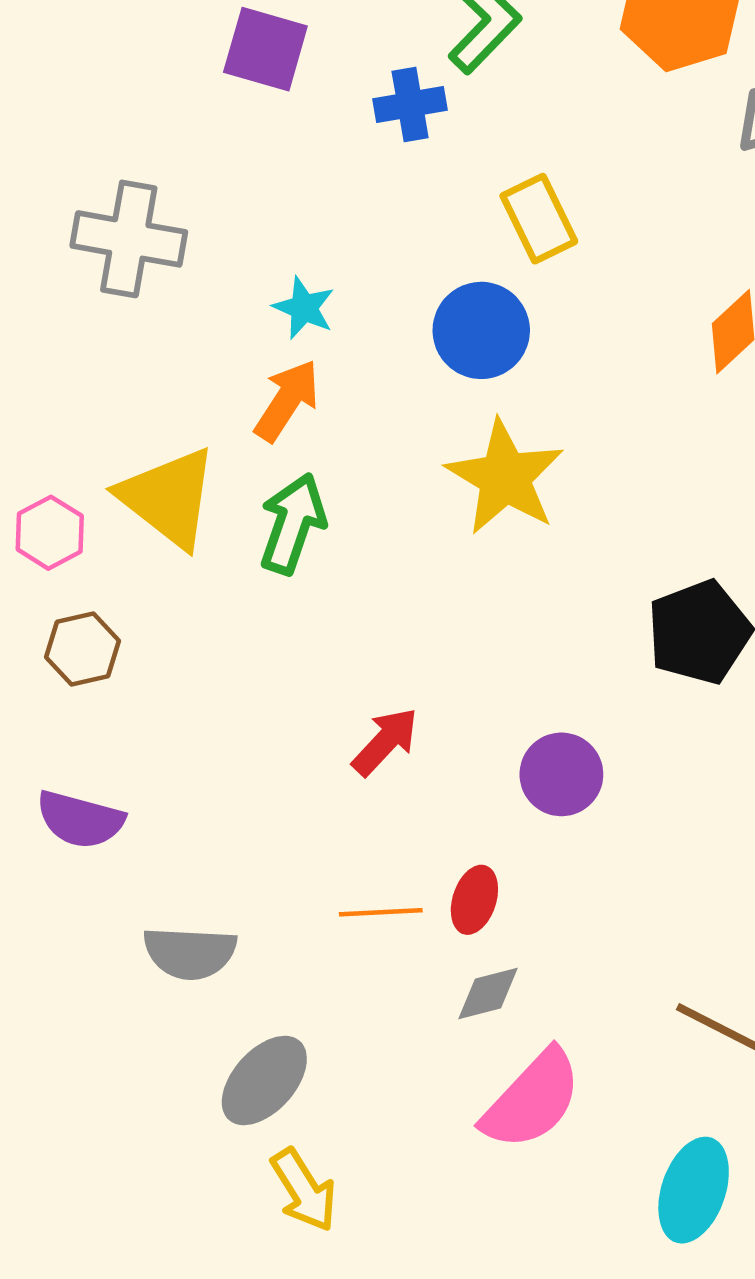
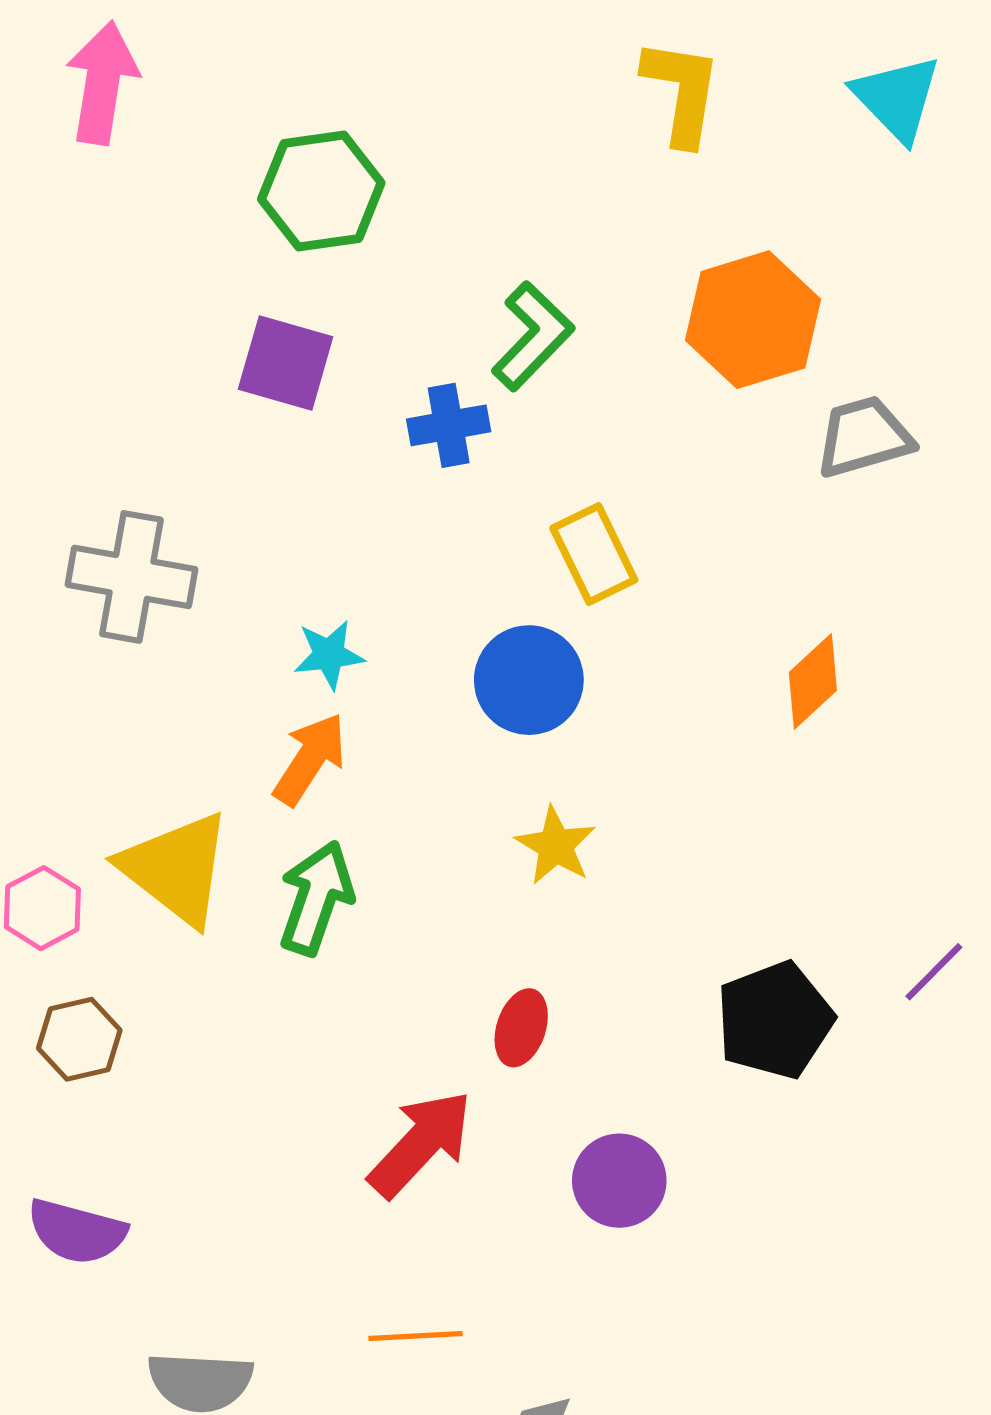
cyan star: (304, 308) -> (329, 655), turned -30
yellow star: (505, 477) -> (556, 846), size x0.6
red arrow: (385, 742) -> (421, 1144), size x1.4
red ellipse: (474, 900) -> (521, 1028), moved

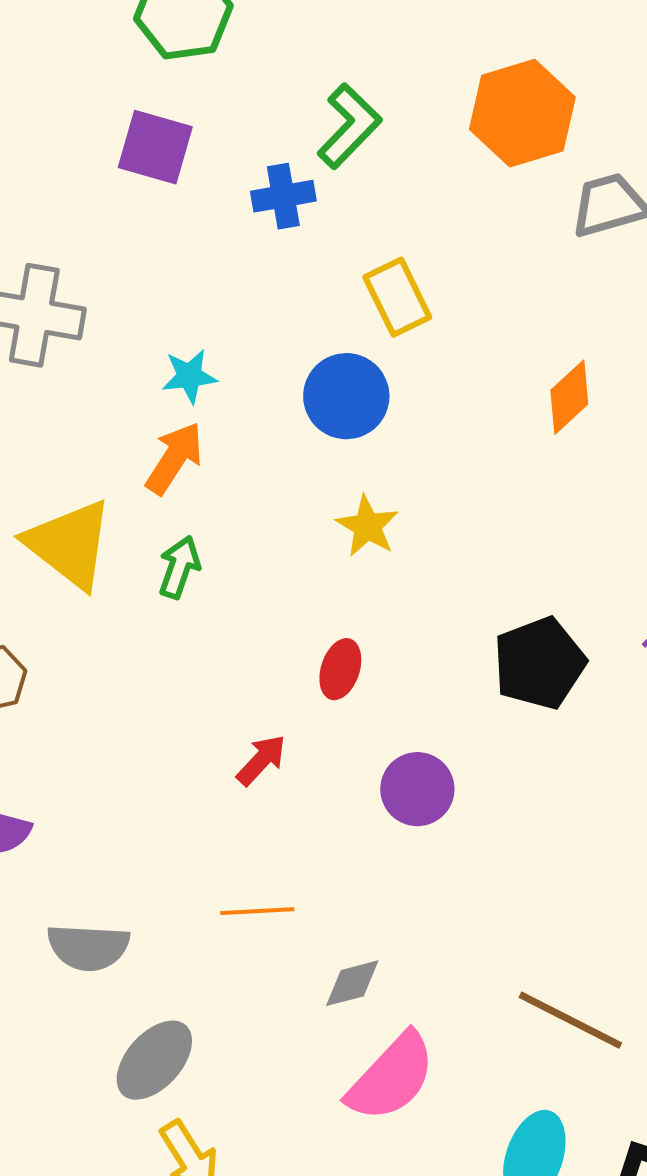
green arrow: (316, 898) -> (179, 567), size x0.7
red arrow: (421, 1144) -> (261, 760), size x0.6

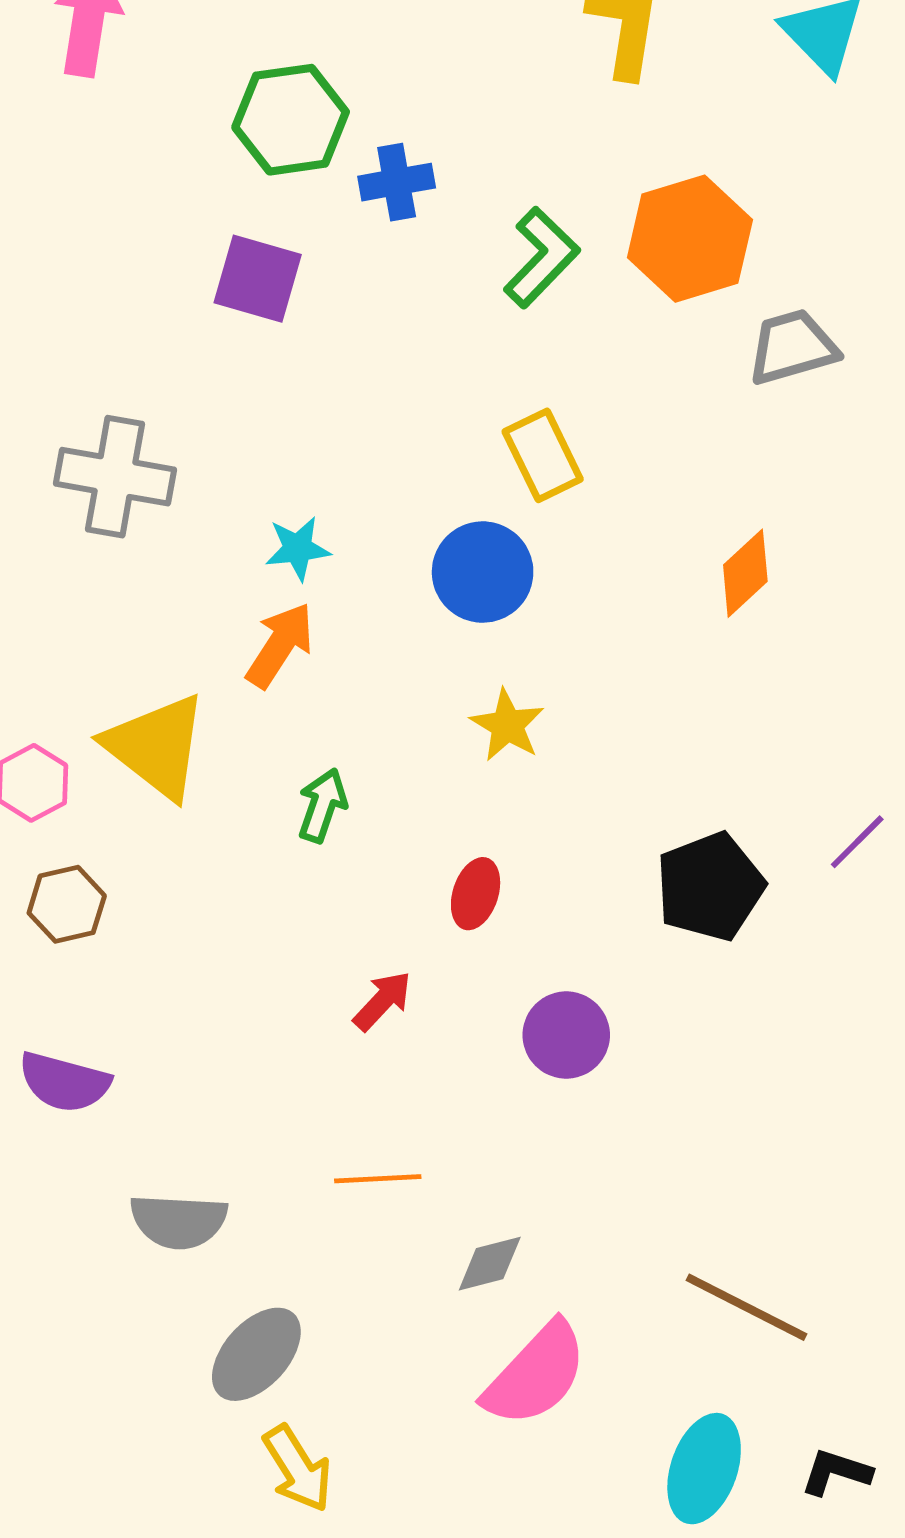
green L-shape: (349, 126) -> (541, 257), moved
blue cross: (283, 196) -> (397, 182), moved
green arrow: (179, 567) -> (322, 805), moved

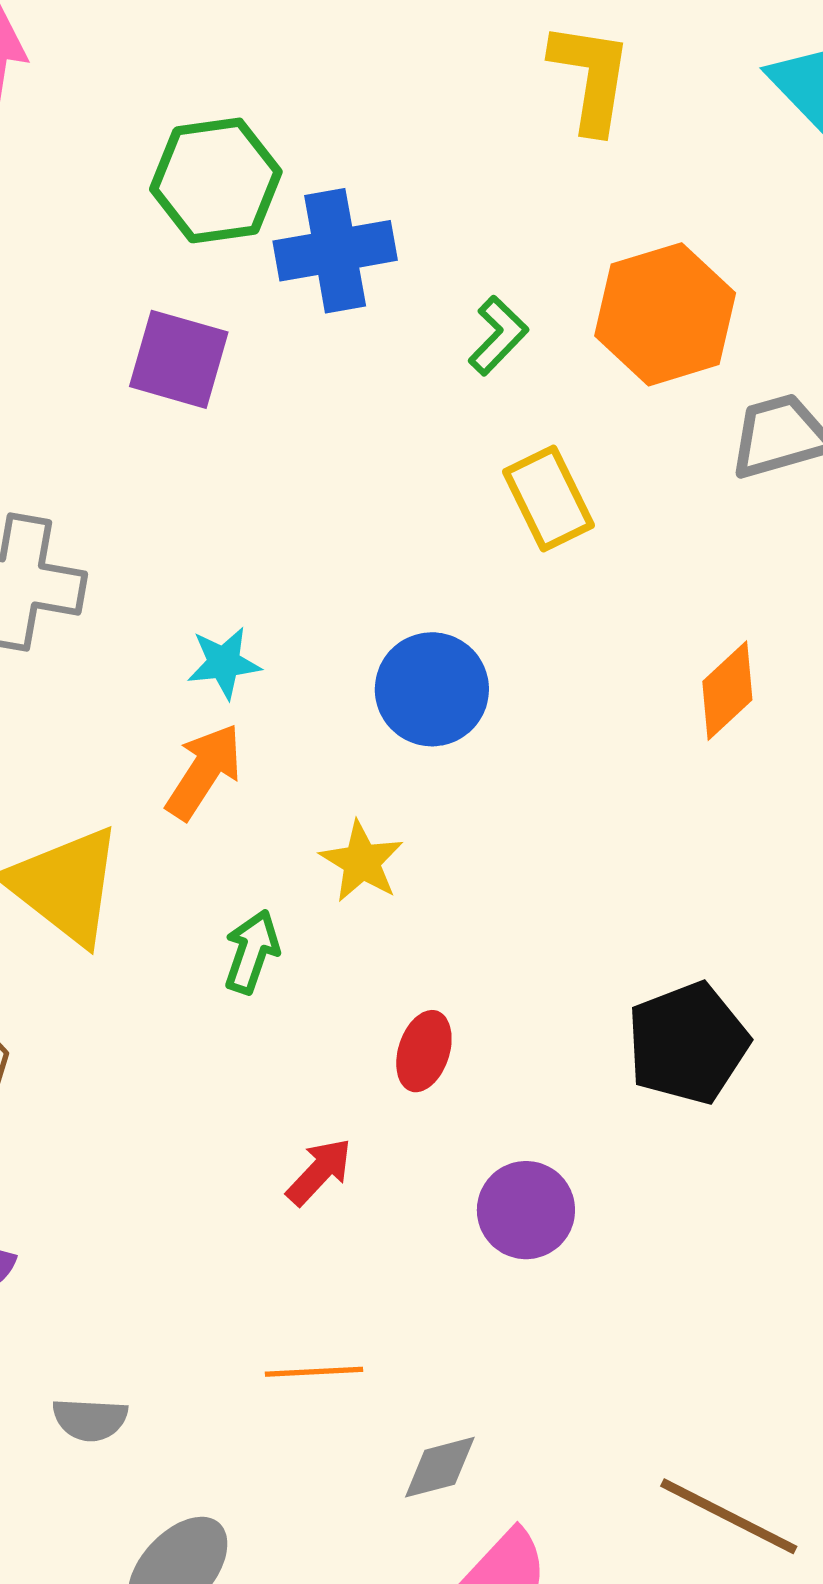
blue cross: (397, 182) -> (335, 251), size x1.4
green L-shape: (541, 257) -> (498, 336), size x0.7
yellow rectangle: (543, 455) -> (548, 499), moved
yellow star: (507, 725) -> (362, 862), moved
gray semicircle: (179, 1221) -> (90, 1419), size x0.7

